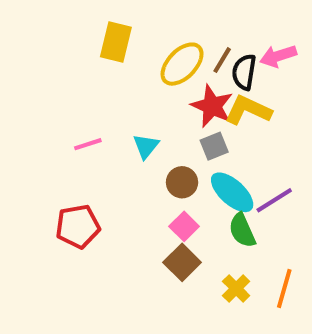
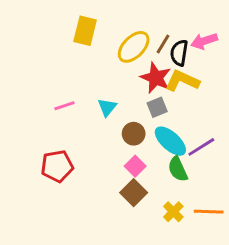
orange line: (284, 288) -> (209, 212), turned 76

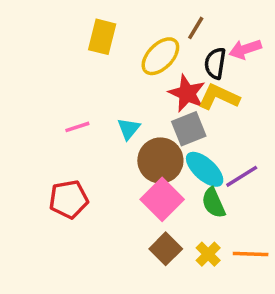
brown line: (163, 44) -> (196, 28), moved
gray square: (157, 107) -> (189, 129), size x1.4
brown circle: (134, 134) -> (160, 160), size x1.6
pink square: (135, 166) -> (162, 199), size x1.6
brown square: (134, 193) -> (166, 249), moved

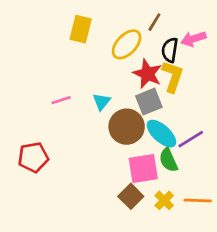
yellow L-shape: (219, 97) -> (173, 76), turned 84
red pentagon: (69, 199) -> (33, 157), moved
pink square: (162, 199) -> (143, 168), moved, turned 36

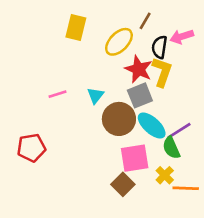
green semicircle: (168, 160) -> (171, 148), moved
yellow cross: (164, 200) -> (165, 175), moved

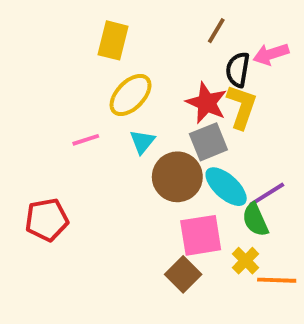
yellow ellipse: (119, 42) -> (131, 95), moved

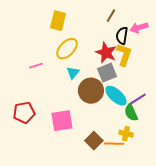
pink line: (86, 140) -> (36, 66), moved
pink square: (201, 235) -> (62, 121), moved
yellow cross: (246, 261) -> (126, 134), turned -32
orange line: (277, 280) -> (114, 144), moved

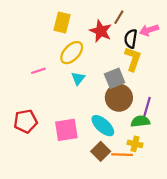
red star: (106, 53) -> (101, 31), moved
brown circle: (91, 91) -> (119, 98), moved
cyan ellipse: (116, 96) -> (103, 126), moved
purple line: (137, 100) -> (147, 107), turned -42
green semicircle: (131, 113) -> (140, 121), turned 108

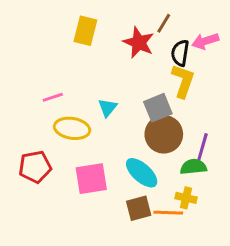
yellow ellipse: (72, 53) -> (72, 128), moved, turned 55
brown square: (101, 151) -> (139, 208), turned 30

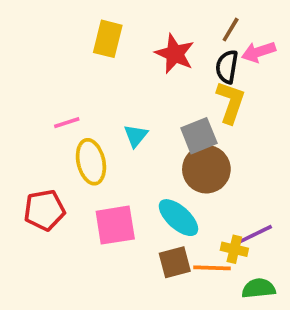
brown line: (164, 23) -> (231, 30), moved
yellow ellipse: (72, 128) -> (91, 162), turned 68
purple line: (202, 148) -> (255, 234), moved, turned 48
green semicircle: (193, 167) -> (259, 288), moved

